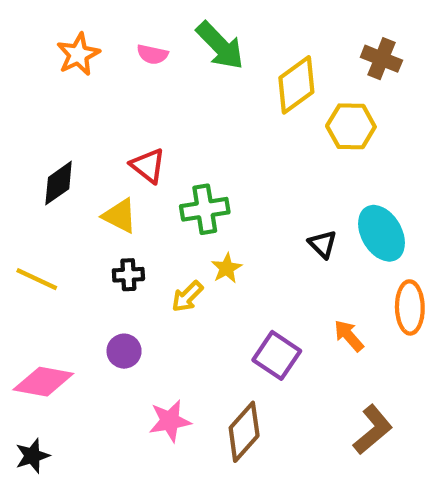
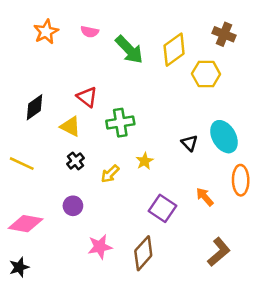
green arrow: (220, 46) -> (129, 50), moved
yellow star: (227, 268) -> (145, 161), moved
black cross: (128, 275) -> (75, 161), turned -36

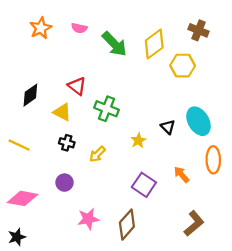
green cross: (120, 123) -> (107, 109), turned 30
black cross: (75, 161) -> (67, 143), turned -35
yellow star: (145, 161) -> (138, 141), moved

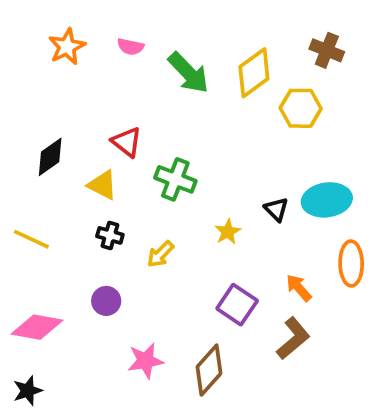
cyan ellipse: (198, 121) -> (327, 200), turned -68
brown L-shape: (194, 223) -> (293, 338), moved

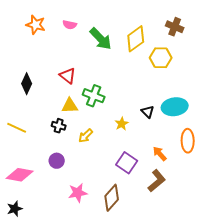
orange star: (67, 47) -> (36, 25), turned -30
black diamond: (50, 157) -> (27, 84), turned -30
yellow triangle: (102, 185) -> (70, 106), moved, turned -30

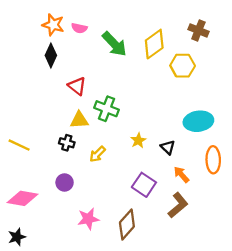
orange star: (36, 25) -> (53, 25), moved
black diamond: (27, 84) -> (51, 55), moved
black triangle: (148, 112) -> (168, 147), moved

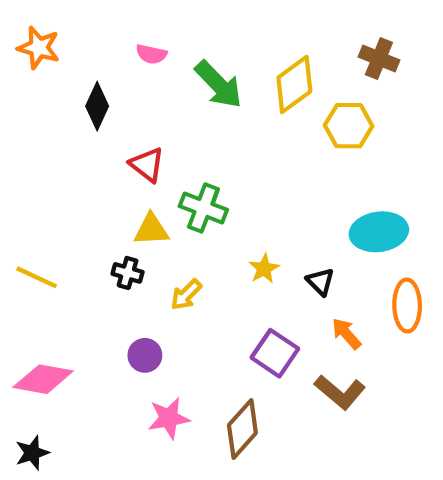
orange star: (53, 25) -> (39, 48), moved
purple circle: (65, 182) -> (145, 355), moved
brown L-shape: (178, 205) -> (340, 392), turned 80

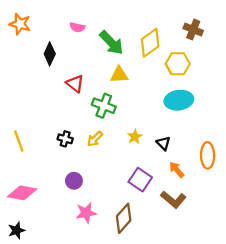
yellow triangle: (151, 230) -> (119, 75), moved
cyan ellipse: (379, 232) -> (179, 100), moved
yellow line: (37, 277) -> (19, 141), turned 45
yellow arrow: (186, 295) -> (95, 139), moved

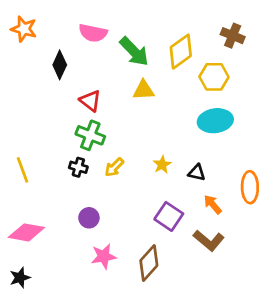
pink semicircle: (77, 27) -> (93, 33), size x1.5
green cross: (104, 106) -> (90, 135), moved
black triangle: (163, 143) -> (197, 173), turned -32

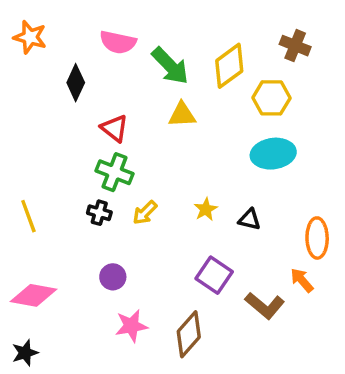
orange arrow: (213, 204) -> (302, 280), moved

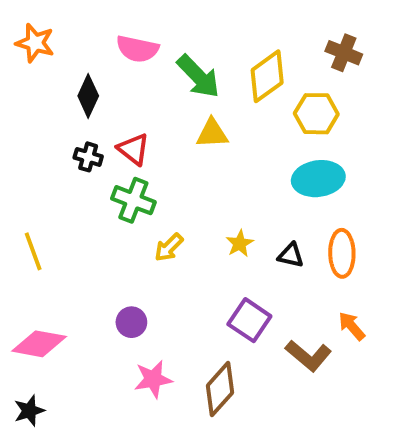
black cross: (99, 213) -> (88, 157), moved
orange ellipse: (317, 238) -> (342, 253), moved

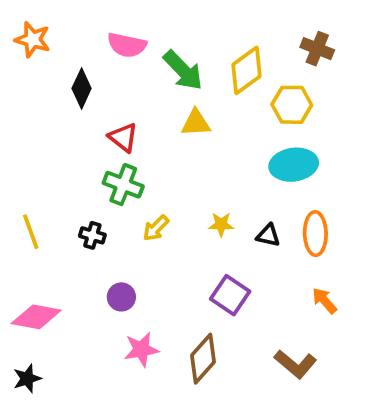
black cross: (88, 157) -> (92, 235), moved
yellow star: (240, 243) -> (221, 224), turned 30
brown L-shape: (308, 356) -> (295, 364), moved

